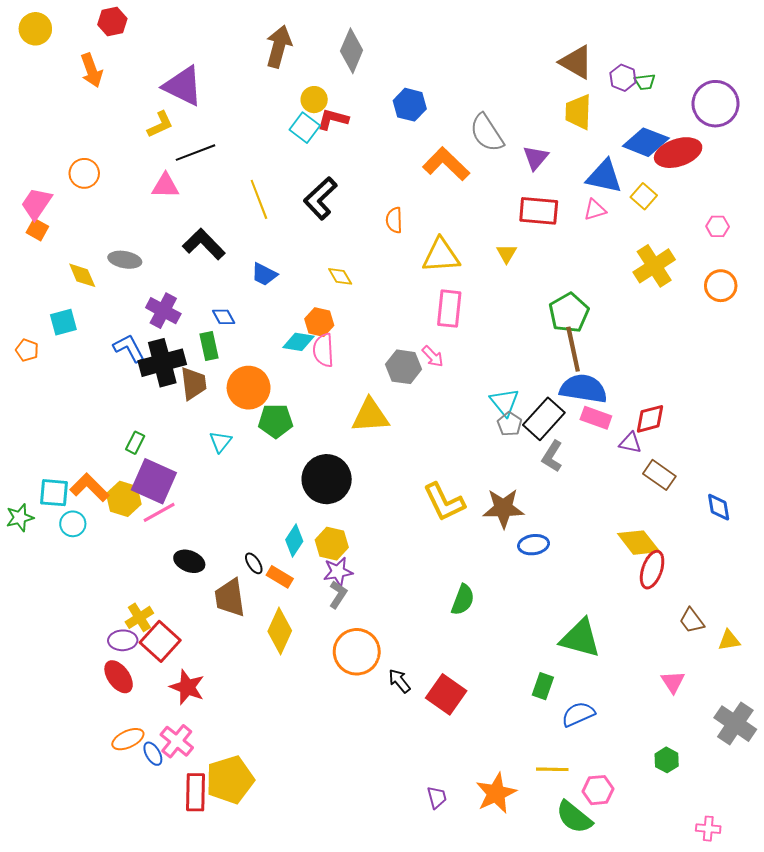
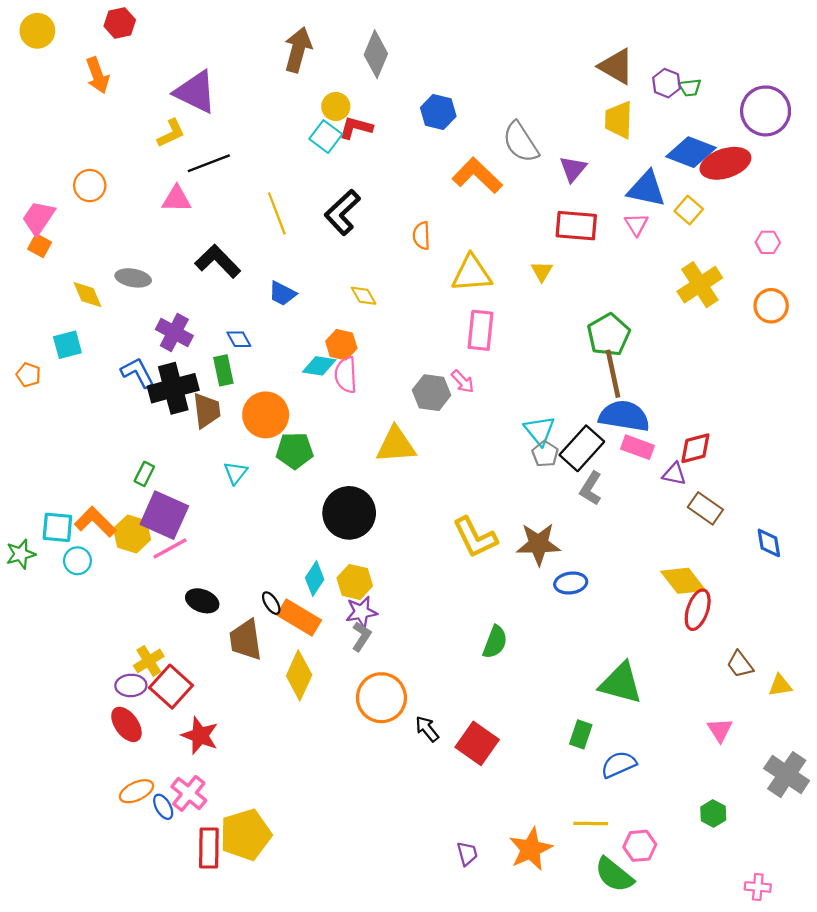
pink triangle: (595, 210) -> (636, 225), turned -45
orange rectangle: (280, 577) -> (299, 618), size x1.5

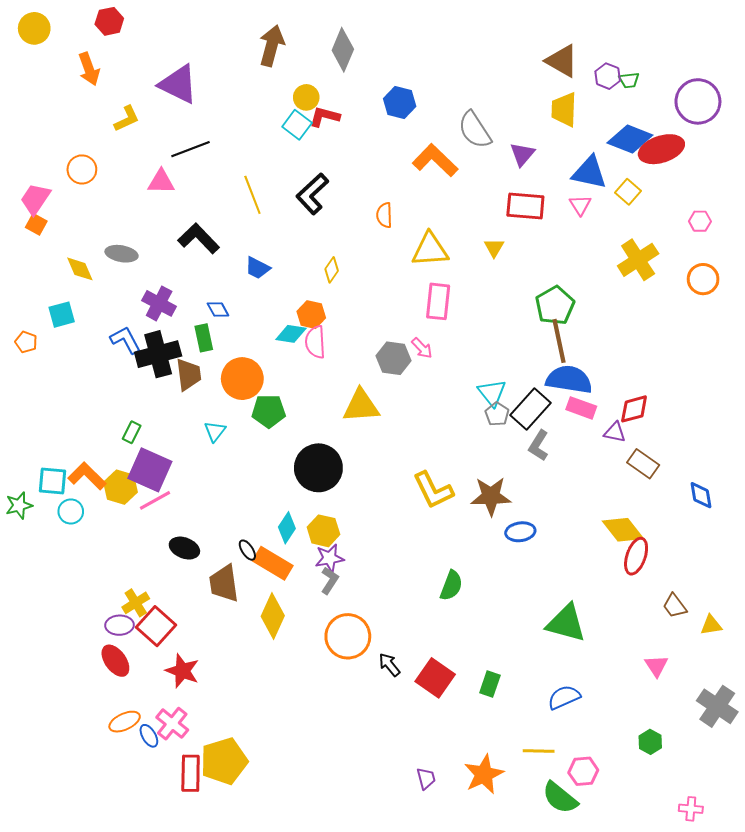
yellow L-shape: (171, 133) -> (127, 119), moved
yellow diamond: (364, 296) -> (332, 270), turned 65
green rectangle: (581, 734) -> (490, 684), moved

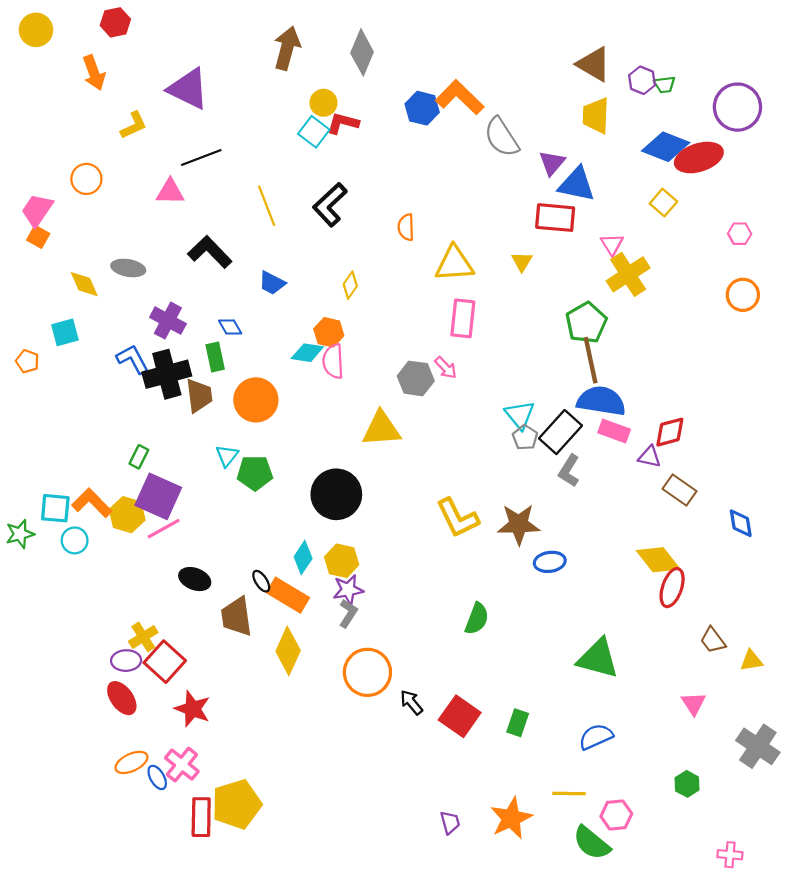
orange L-shape: (435, 160) -> (460, 97), moved
blue triangle: (589, 173) -> (577, 184), moved
pink triangle: (580, 205) -> (612, 244), moved
yellow cross: (638, 260) -> (628, 274), moved
green pentagon: (269, 411) -> (255, 473), moved

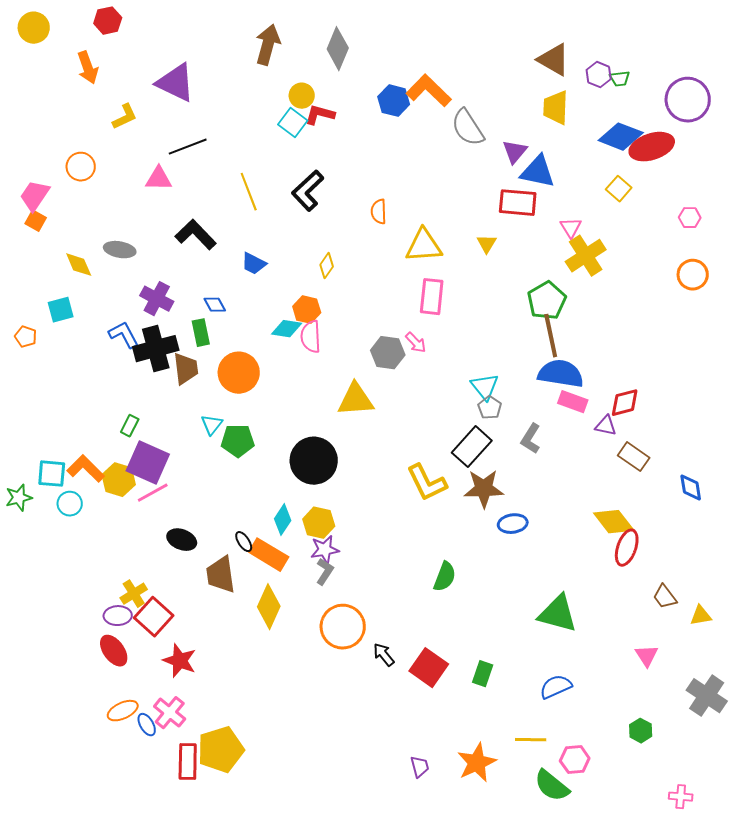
black rectangle: (560, 432) -> (472, 447), moved

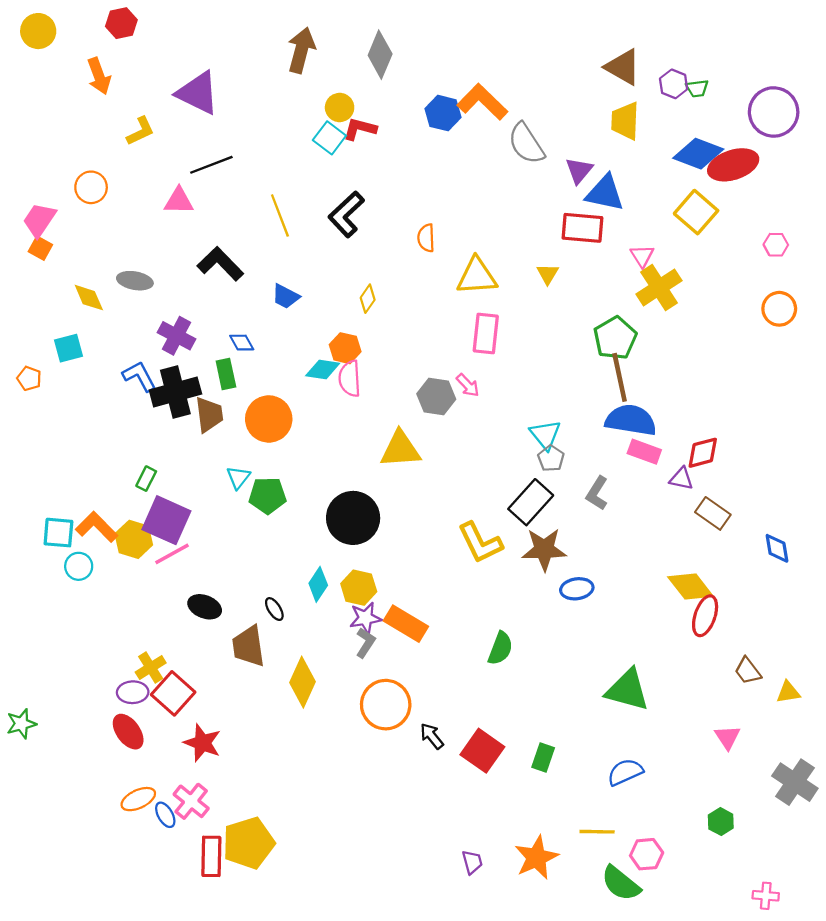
yellow square: (619, 189) -> (696, 212), size x1.5
green star: (19, 498) -> (21, 724), moved
orange rectangle: (269, 555) -> (406, 624), moved

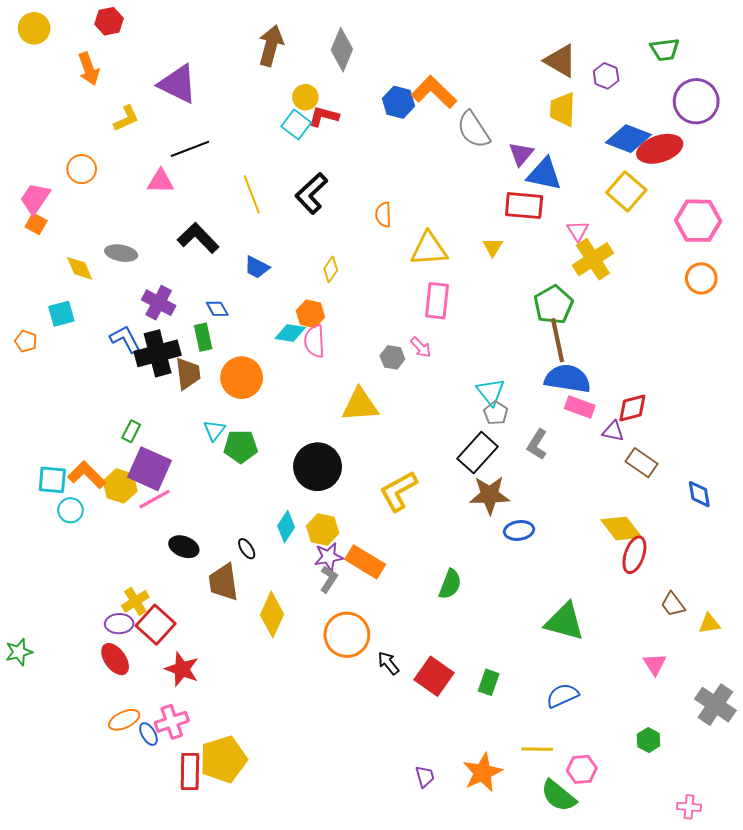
green trapezoid: (697, 88) -> (665, 50), moved, size x1.4
pink hexagon: (776, 245) -> (698, 221), size x2.0
gray hexagon: (436, 396) -> (392, 357), size x0.7
yellow L-shape: (480, 543) -> (399, 491), moved, turned 87
pink cross: (191, 801) -> (172, 722), turned 32

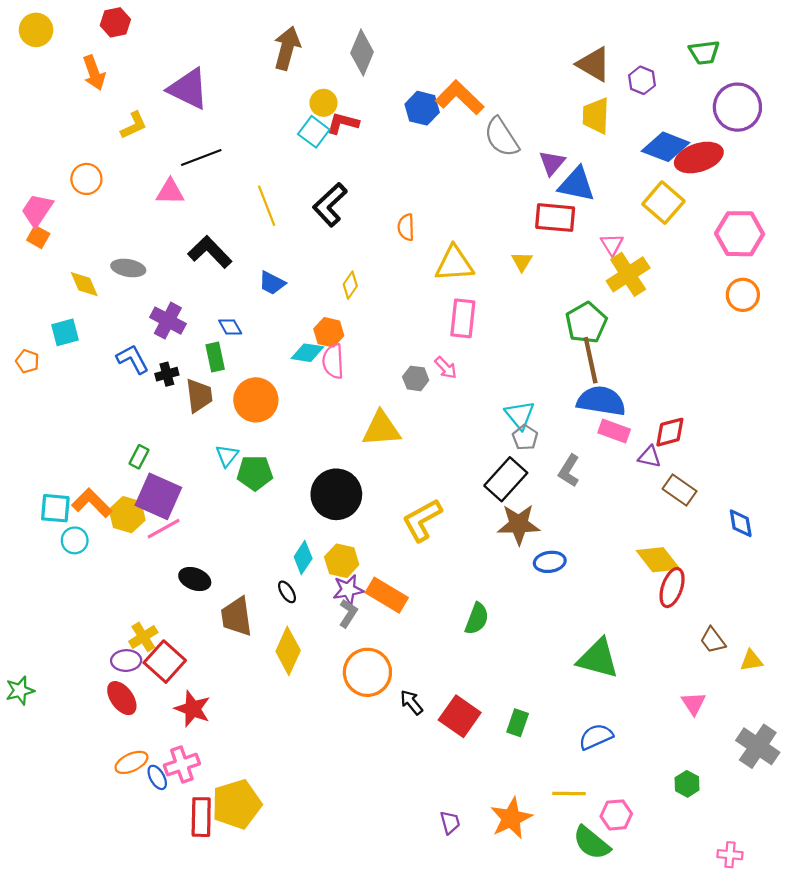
black cross: (158, 353) -> (167, 374), size x0.5
black ellipse: (247, 549) -> (287, 592), moved

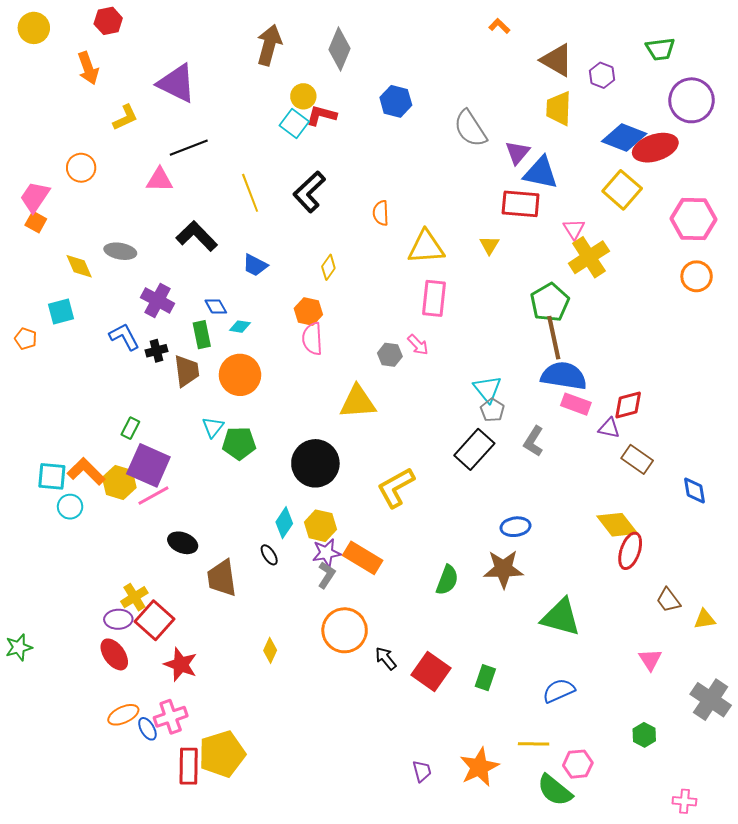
orange L-shape: (460, 97) -> (499, 26), moved, size x0.5
cyan diamond: (307, 353) -> (240, 327), moved, size x0.7
brown star: (519, 524) -> (503, 569), moved
yellow diamond: (288, 651) -> (270, 650), moved, size x0.6

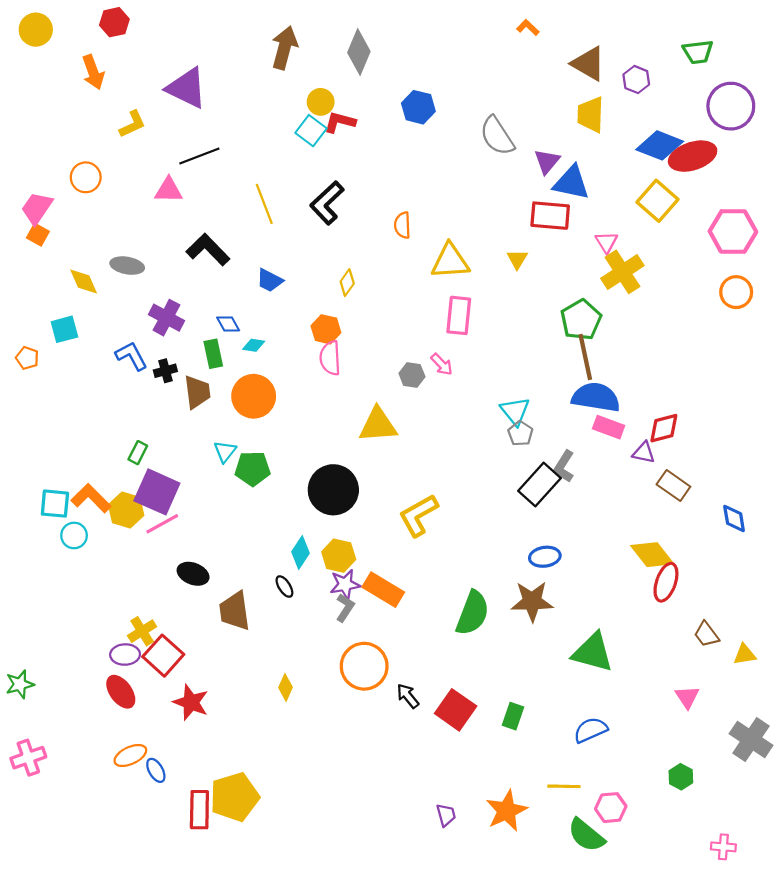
black rectangle: (474, 449) -> (540, 484), moved
green semicircle: (447, 580) -> (473, 613), size x1.4
pink cross: (171, 717) -> (28, 758), moved

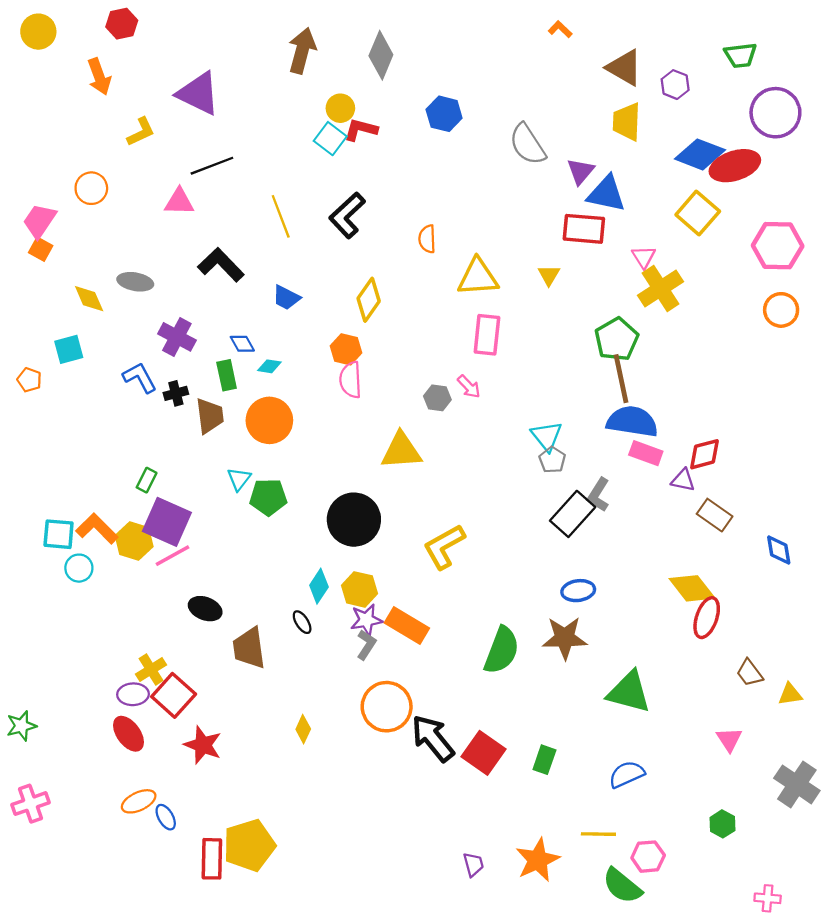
yellow diamond: (347, 283) -> (369, 300), size x1.5
black arrow: (408, 696) -> (433, 738), size x1.8

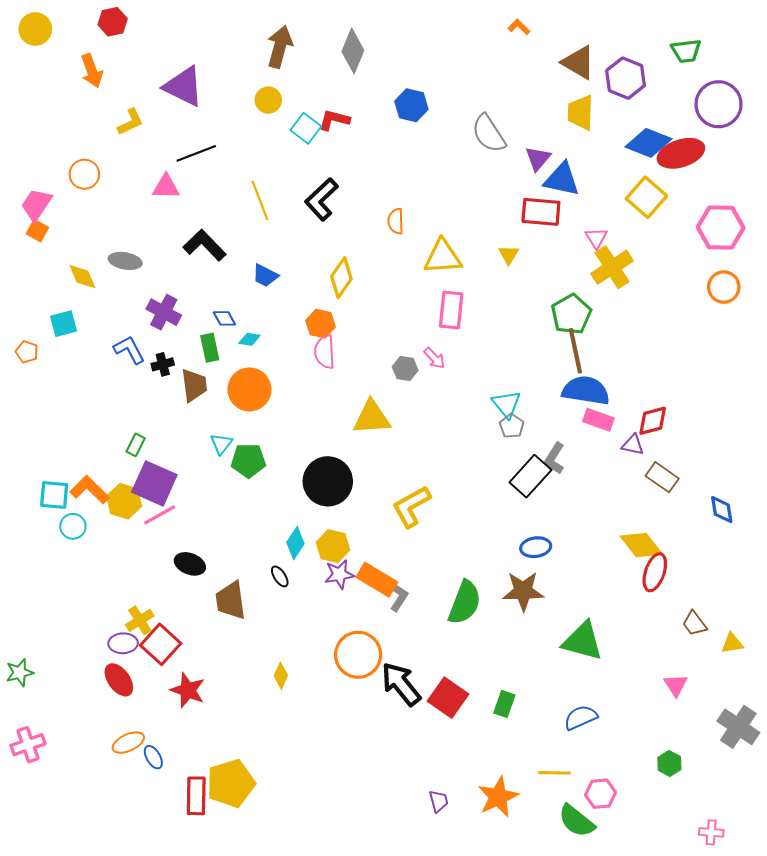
purple hexagon: (675, 85) -> (626, 78), size x1.5
yellow circle: (340, 108) -> (268, 100), moved
gray L-shape: (366, 645) -> (399, 597), moved

